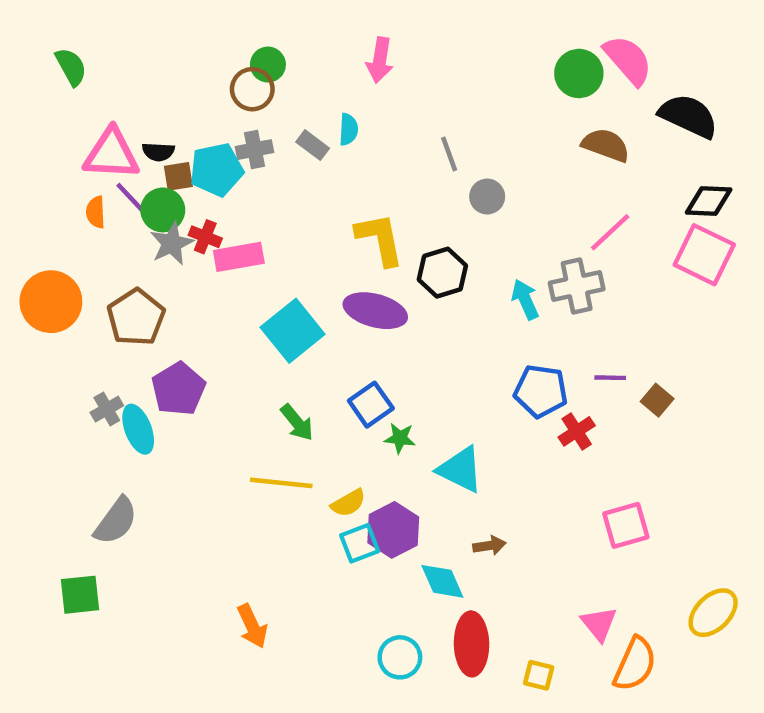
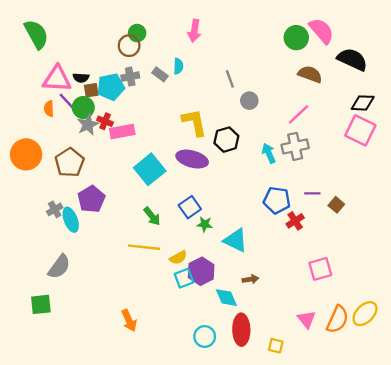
green semicircle: (71, 67) -> (36, 34), size x1.5
pink line: (610, 232) -> (299, 114), moved
orange semicircle: (635, 664) -> (337, 319), moved

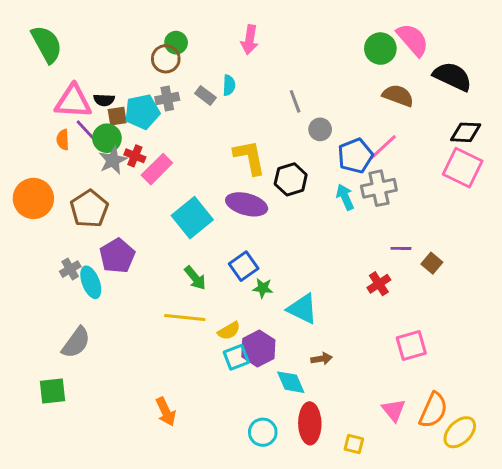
pink rectangle: (122, 132) -> (157, 169), turned -35
blue pentagon: (277, 200) -> (355, 156), moved, turned -30
yellow ellipse: (365, 314) -> (460, 432), moved

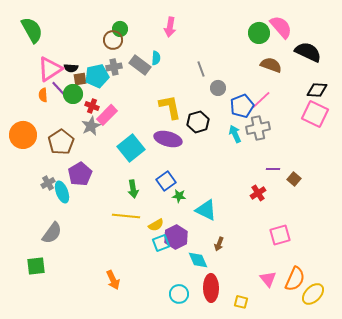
gray rectangle: (205, 96) -> (140, 65), size x1.5
pink triangle: (73, 101) -> (50, 69), turned -36
gray star: (113, 160) -> (91, 126), moved
green arrow: (195, 278) -> (133, 189), turned 30
brown arrow: (322, 359) -> (219, 244), turned 120

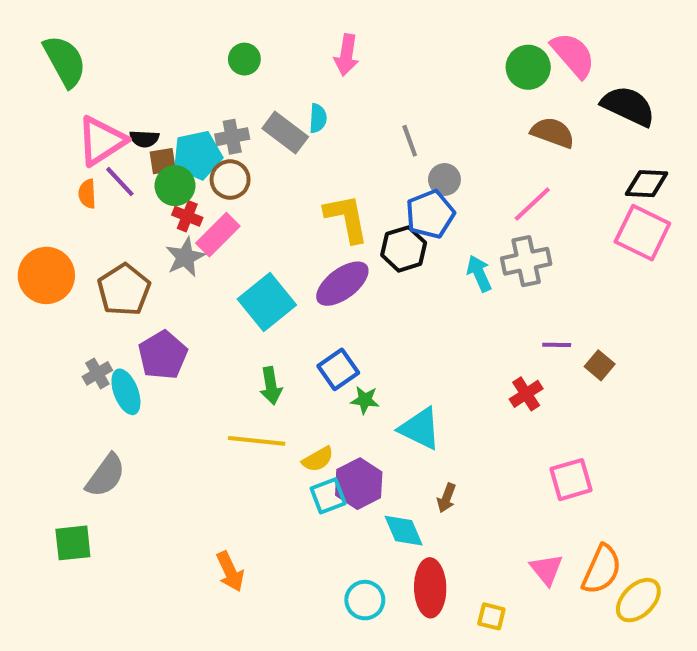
brown circle: (113, 40) -> (230, 180), moved
green circle: (73, 94) -> (175, 186), moved
blue pentagon: (242, 106) -> (430, 214), moved
purple ellipse: (168, 139) -> (342, 284), turned -52

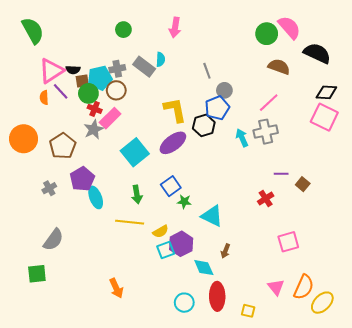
cyan ellipse: (126, 392) -> (96, 197), moved

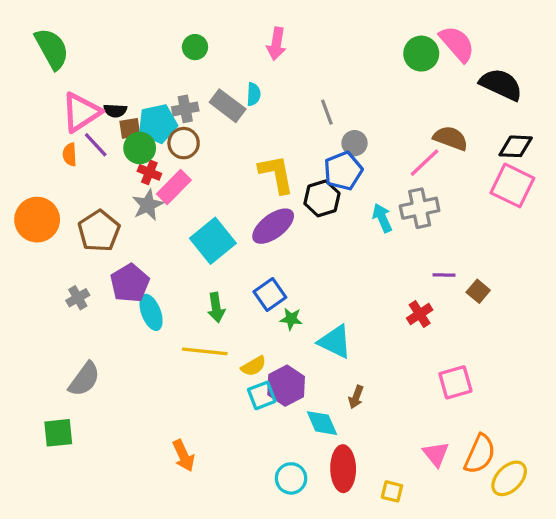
brown semicircle: (279, 67) -> (451, 138), moved

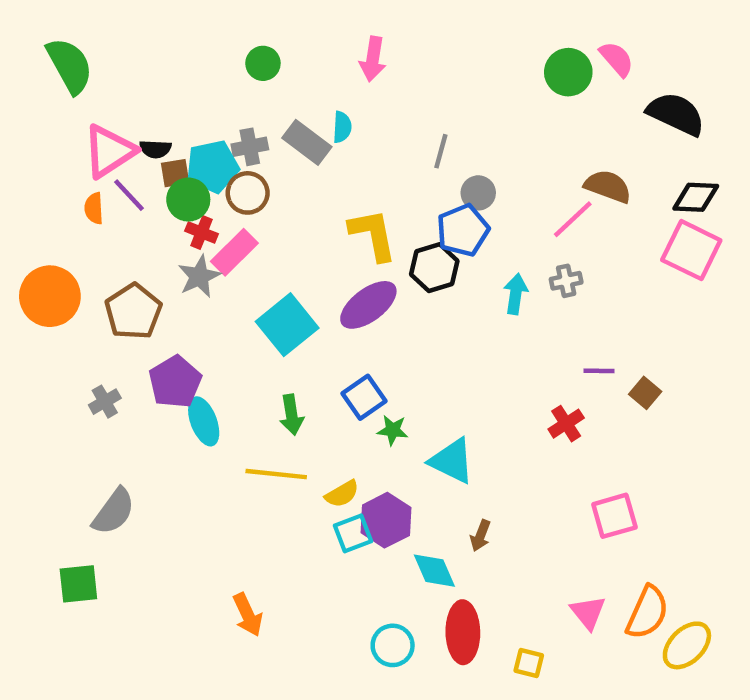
pink semicircle: (457, 44) -> (617, 59), size x0.7
gray line: (327, 112) -> (441, 151), turned 35
gray cross: (420, 208) -> (566, 281), size x0.6
cyan arrow: (382, 218) -> (516, 294), turned 32

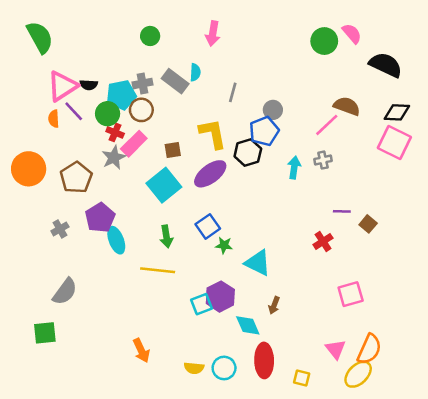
gray line: (441, 151) -> (233, 92), moved
brown square: (175, 173) -> (173, 150), moved
yellow semicircle: (342, 494) -> (194, 368), moved, turned 36
yellow ellipse: (687, 645) -> (358, 374), moved

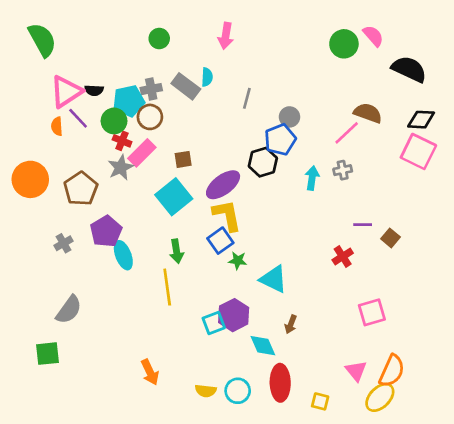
yellow L-shape: (213, 134) -> (227, 215), moved
yellow line: (158, 270) -> (167, 287), turned 76

